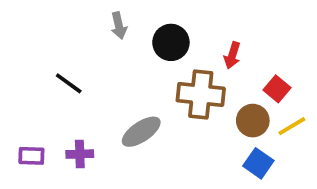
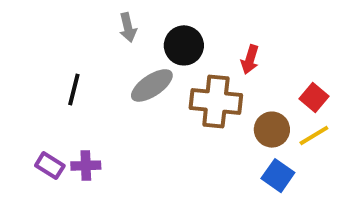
black line: (69, 83) -> (74, 89), turned 68
red square: (277, 89) -> (314, 97), moved
gray ellipse: (141, 132) -> (152, 85), moved
purple rectangle: (31, 156) -> (50, 166), moved, turned 30

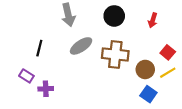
gray arrow: (128, 27) -> (68, 15), size x1.5
black circle: (184, 45) -> (114, 16), moved
red arrow: (250, 59) -> (153, 20), moved
purple rectangle: (50, 166) -> (26, 76), moved

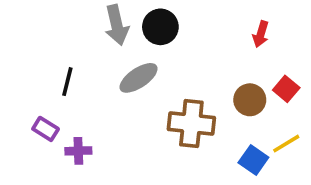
black circle: (114, 16) -> (160, 27), moved
brown cross: (115, 54) -> (191, 123), moved
brown circle: (145, 69) -> (250, 100), moved
yellow line: (168, 73) -> (286, 144), moved

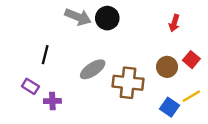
gray arrow: (117, 25) -> (78, 17), turned -55
gray ellipse: (139, 78) -> (93, 69), moved

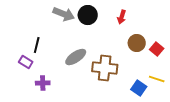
red arrow: (174, 23) -> (122, 17), moved
brown circle: (167, 67) -> (137, 43), moved
purple rectangle: (30, 86) -> (26, 62), moved
yellow line: (191, 96) -> (157, 79), turned 49

